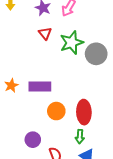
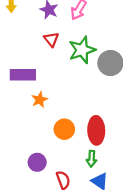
orange star: (11, 85) -> (40, 100), moved
purple rectangle: (40, 87) -> (23, 75), moved

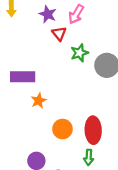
red triangle: (51, 39) -> (59, 34), moved
green star: (82, 50) -> (80, 53), size x0.7

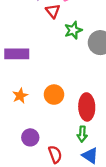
orange star: (39, 101) -> (20, 96), moved
orange circle: (62, 129) -> (54, 95), moved

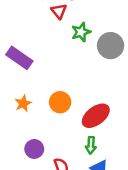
purple rectangle: (17, 54) -> (19, 58), turned 35
red ellipse: (87, 107) -> (96, 116), turned 55

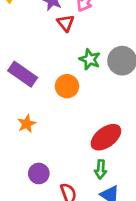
green star: (81, 32) -> (90, 59), moved, turned -30
orange circle: (60, 102) -> (67, 86), moved

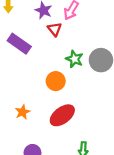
purple rectangle: (23, 74) -> (19, 44), moved
red ellipse: (106, 137) -> (62, 115), moved

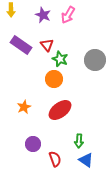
red triangle: (55, 29) -> (47, 45), moved
green star: (74, 59) -> (60, 59), moved

